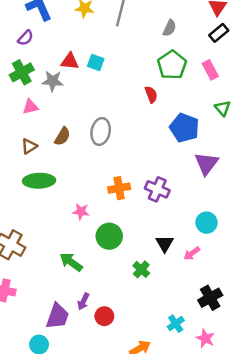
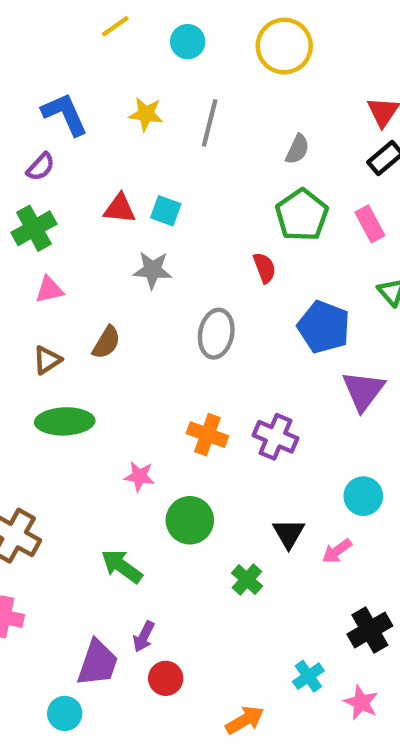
gray star: (53, 81) -> (153, 270), moved
gray ellipse: (101, 131) -> (216, 334), moved
orange cross: (119, 188) -> (207, 435), turned 30
red circle: (104, 316) -> (166, 678), moved

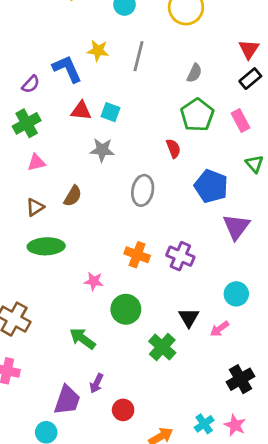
blue L-shape: (65, 114) -> (67, 69), moved
green cross: (247, 580) -> (162, 347), size x1.4
cyan cross: (308, 676) -> (204, 424), moved
red circle: (166, 678) -> (123, 410), moved

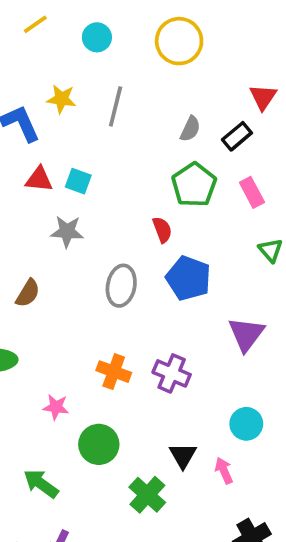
black rectangle: (250, 79) -> (237, 136), moved
blue pentagon: (211, 186) -> (188, 278), moved
pink arrow: (220, 329) -> (224, 471), turned 102

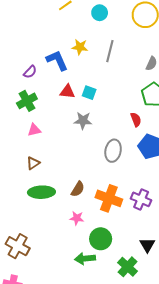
brown semicircle: (28, 293) -> (78, 189), moved
orange cross: (114, 372) -> (109, 198), size x1.4
green arrow: (41, 484) -> (85, 259), moved, turned -42

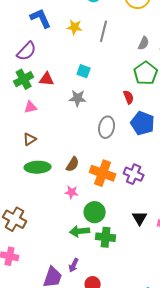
blue L-shape: (57, 60) -> (41, 18), moved
purple semicircle: (30, 72) -> (27, 51), size x1.5
red triangle: (67, 92) -> (47, 79), moved
green cross: (128, 267) -> (106, 237), moved, turned -36

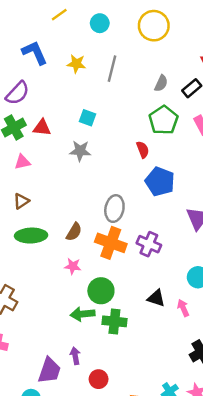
gray ellipse: (107, 127) -> (114, 209), moved
black triangle: (140, 218) -> (156, 298), turned -42
purple arrow: (74, 265) -> (75, 356), turned 144

